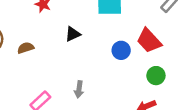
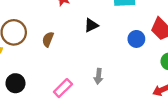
brown semicircle: (26, 48) -> (48, 39), turned -48

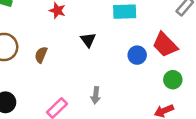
black triangle: (91, 25) -> (88, 40), turned -40

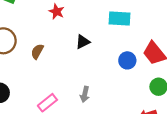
black triangle: (88, 40) -> (83, 42), turned 35

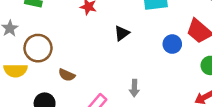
brown semicircle: (37, 51) -> (67, 75), moved, turned -84

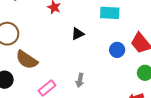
brown semicircle: (67, 75) -> (27, 60), size x1.6

